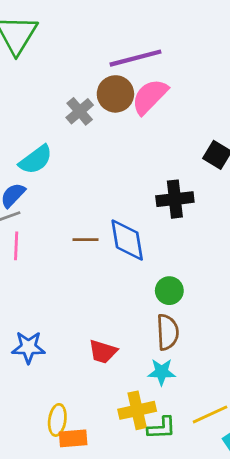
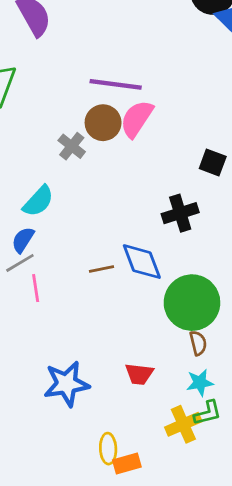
purple line: (135, 58) -> (116, 84), turned 33
green circle: (169, 291) -> (192, 303), size x2.0
brown semicircle: (168, 332) -> (198, 343), size x0.7
blue star: (28, 347) -> (67, 384), size x1.4
green L-shape: (162, 428) -> (208, 413), moved

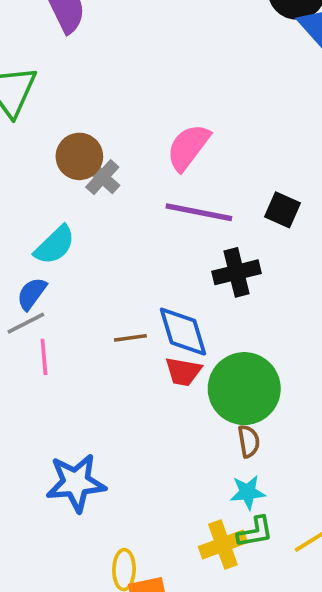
purple line: (116, 84) -> (199, 212), moved
brown circle: (103, 123) -> (79, 156), moved
red trapezoid: (139, 374) -> (183, 372), moved

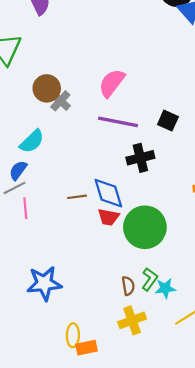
brown semicircle: (249, 441) -> (128, 286), moved
cyan star: (248, 492) -> (165, 288), moved
green L-shape: (255, 532) -> (150, 279), moved, turned -45

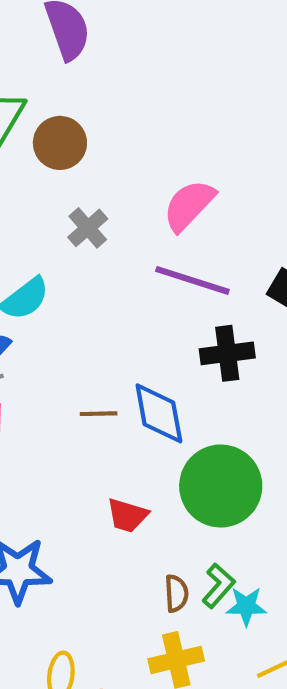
brown circle: (47, 88) -> (60, 143), moved
red trapezoid: (108, 217) -> (127, 515), moved

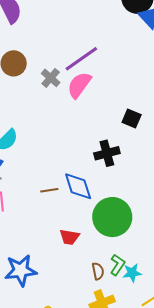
gray cross: (88, 228) -> (51, 78), moved
purple line: (192, 280) -> (81, 59), moved, turned -45

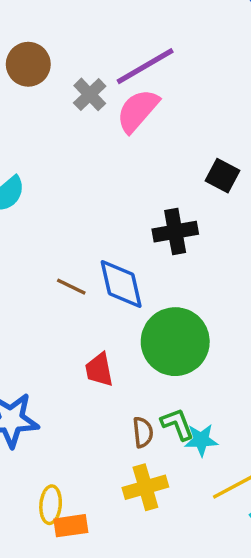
brown line: (49, 190) -> (71, 287), turned 30
red trapezoid: (70, 237) -> (99, 370), turned 65
green L-shape: (118, 265) -> (177, 424), turned -60

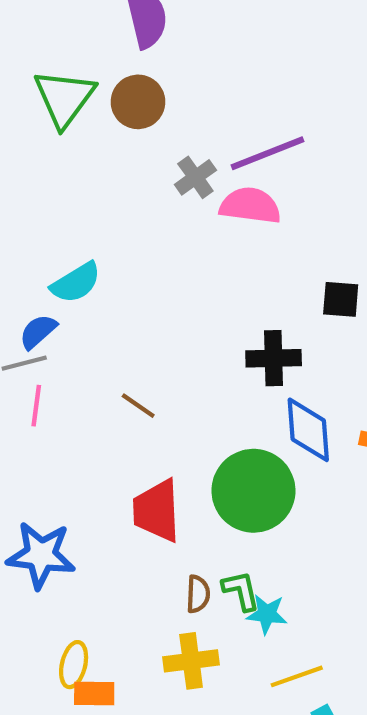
brown circle: (28, 64) -> (138, 102), moved
pink semicircle: (138, 111) -> (250, 206), turned 48
black square: (223, 176) -> (341, 299), turned -32
blue diamond: (121, 284) -> (308, 430), moved
red trapezoid: (99, 370) -> (157, 511), size x1.5

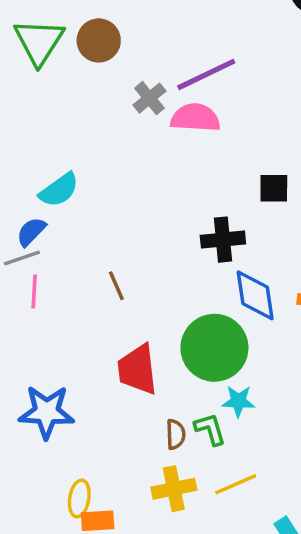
brown line: (138, 406) -> (116, 286), turned 36
cyan star: (267, 614) -> (238, 401), moved
yellow line: (297, 676) -> (236, 484), moved

